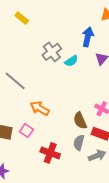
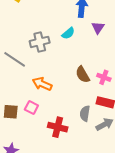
gray cross: (52, 52) -> (40, 42), moved, turned 30
brown semicircle: (80, 121) -> (83, 75), moved

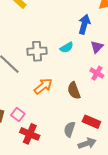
pink cross: (104, 77) -> (97, 73), moved
orange arrow: (42, 84) -> (43, 86), moved, turned 108
red cross: (58, 127) -> (30, 134), moved

